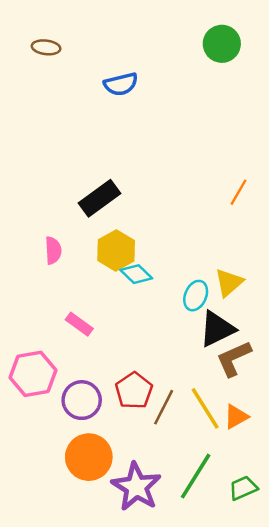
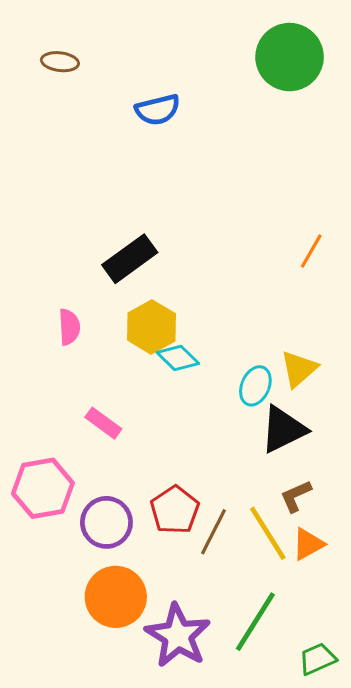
green circle: (222, 44) -> (290, 57), size x1.4
brown L-shape: (234, 359) -> (296, 496), moved, size x0.7
green trapezoid: (243, 488) -> (317, 659), moved

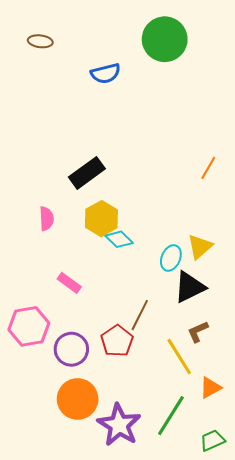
green circle: (290, 57) -> (165, 39), moved
brown line: (214, 532) -> (140, 315), moved
orange triangle: (308, 544) -> (210, 388), moved

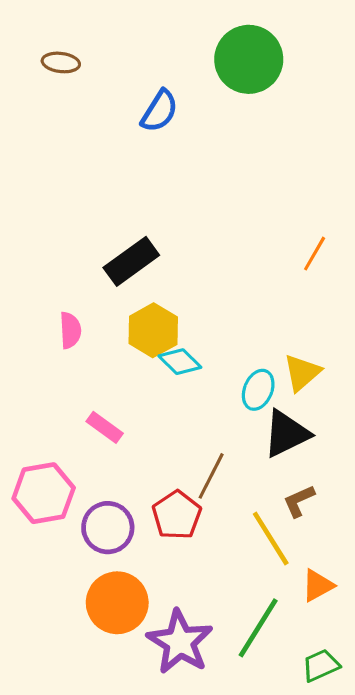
blue semicircle: (106, 73) -> (159, 111), turned -44

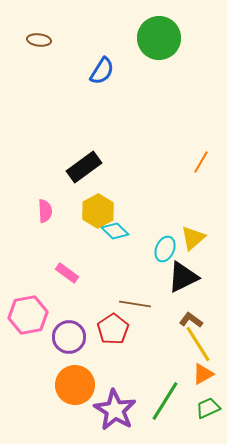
brown line: (211, 476) -> (135, 304), turned 72
brown L-shape: (299, 501) -> (191, 320), turned 60
yellow line: (271, 539) -> (198, 344), moved
green trapezoid: (321, 665) -> (208, 408), moved

